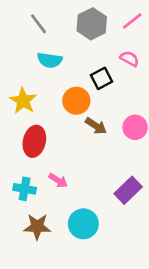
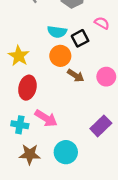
cyan semicircle: (50, 60) -> (57, 32), moved
pink arrow: (58, 180) -> (46, 118), size x1.5

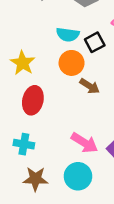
pink arrow: (46, 118) -> (84, 143), moved

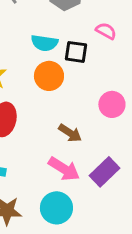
black square: (95, 42) -> (76, 52), turned 36
brown arrow: (90, 86) -> (70, 133), moved

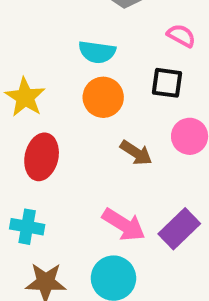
black square: (76, 52) -> (167, 83), moved
brown arrow: (70, 133) -> (136, 153), moved

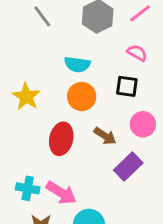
red ellipse: (42, 157) -> (61, 139), moved
pink arrow: (124, 225) -> (61, 193), moved
purple rectangle: (179, 229) -> (128, 167), moved

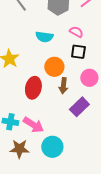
pink semicircle: (137, 53) -> (76, 32), moved
orange circle: (82, 97) -> (54, 67), moved
brown arrow: (105, 136) -> (63, 86), turned 63

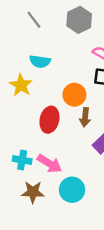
cyan semicircle: (44, 37) -> (40, 61), moved

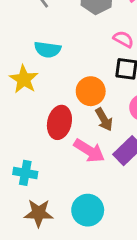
brown arrow: (85, 117) -> (104, 119), turned -36
pink arrow: (49, 164) -> (89, 151), moved

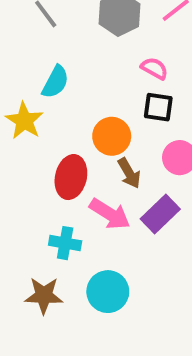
cyan semicircle: (48, 50) -> (55, 82), turned -70
cyan cross: (25, 173) -> (65, 243), moved

